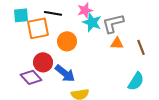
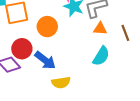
cyan semicircle: (136, 81) -> (101, 56), moved

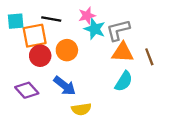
orange triangle: (100, 29) -> (123, 52), size x1.5
red circle: (22, 49) -> (40, 56), moved

